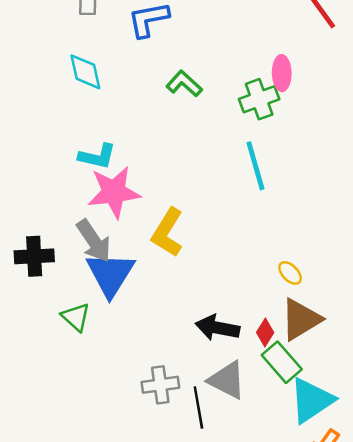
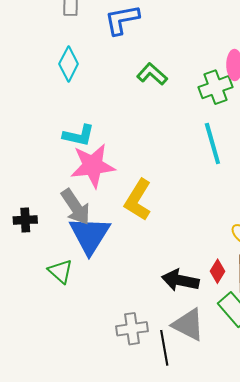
cyan diamond: (85, 72) -> (69, 64), turned 40
black cross: (34, 256) -> (25, 220), size x0.7
red diamond: (265, 332) -> (218, 271), moved

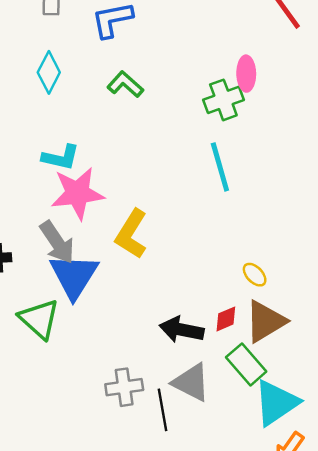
green L-shape: (152, 74) -> (125, 84), moved
green triangle: (61, 271) -> (39, 319), size x1.4
red diamond: (218, 271) -> (226, 319), turned 35

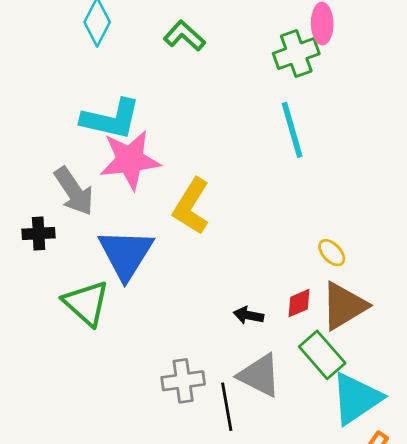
cyan L-shape: (61, 157) -> (111, 119), size x1.4
gray arrow: (57, 242) -> (74, 191), moved
black arrow: (182, 330) -> (249, 315), size x0.6

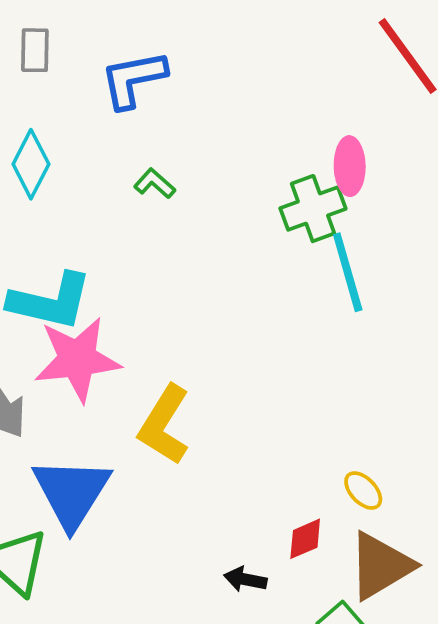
green L-shape: (184, 36) -> (155, 183), size x0.7
cyan line: (292, 130) -> (348, 272), moved
red diamond: (299, 303) -> (305, 539), moved

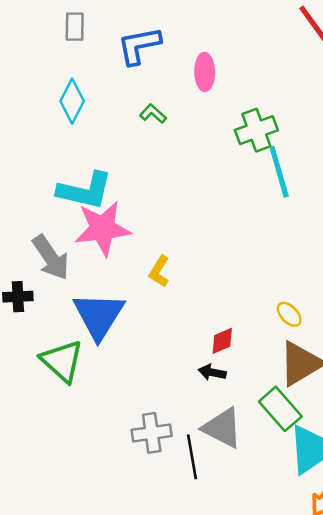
pink ellipse: (350, 166) -> (205, 72), moved
yellow L-shape: (164, 425) -> (159, 271), size x0.6
red diamond: (305, 539) -> (222, 341), moved

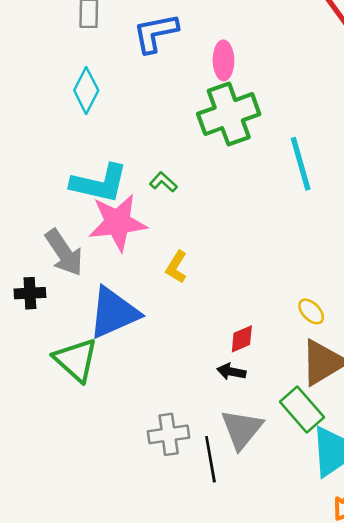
green L-shape: (153, 114) -> (163, 182), moved
green cross: (256, 130) -> (229, 114), moved, size x1.4
blue triangle: (99, 316) -> (114, 313), turned 34
gray triangle: (222, 428) -> (242, 429), turned 42

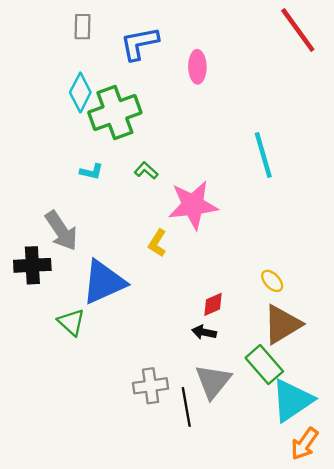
green cross: (229, 114) -> (115, 113), moved
cyan L-shape: (99, 183) -> (91, 172), size x0.5
pink star: (118, 223) -> (193, 205), moved
black cross: (30, 293) -> (32, 265), size x1.4
green triangle: (76, 360) -> (71, 322), size x0.7

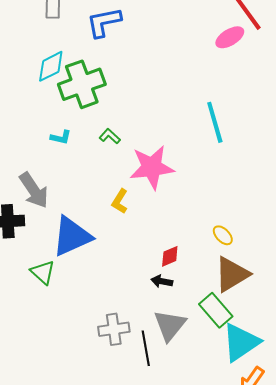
pink ellipse: (197, 67) -> (230, 37), moved, turned 60
cyan diamond: (80, 92) -> (51, 66), turned 36

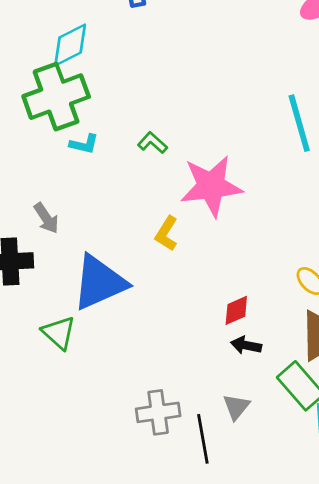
green cross: (82, 84) -> (56, 97), moved
gray arrow: (34, 190) -> (46, 218), size x0.6
black arrow: (162, 281) -> (246, 345), moved
gray triangle: (170, 325) -> (236, 407), size x0.6

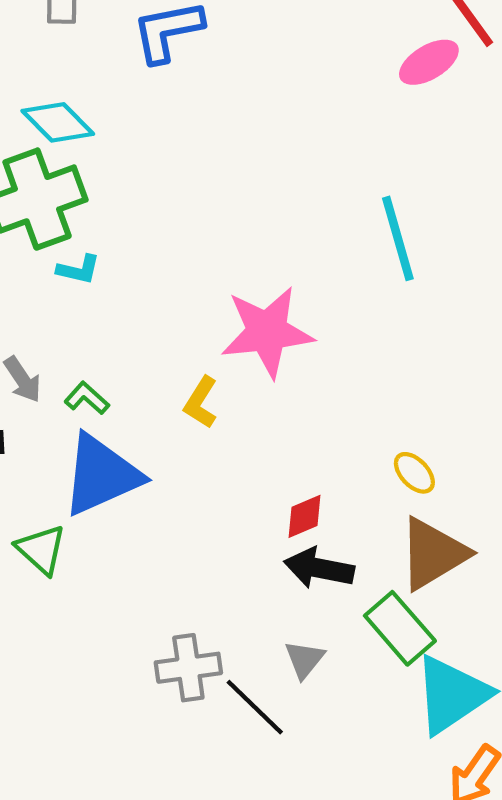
cyan diamond: (70, 45) -> (58, 122), turned 72
green L-shape: (152, 143) -> (87, 398), moved
black arrow: (246, 345) -> (319, 568), size x1.5
black line: (203, 439) -> (255, 707), turned -36

